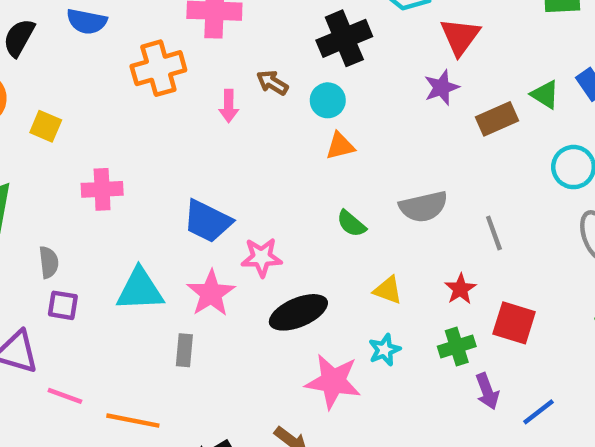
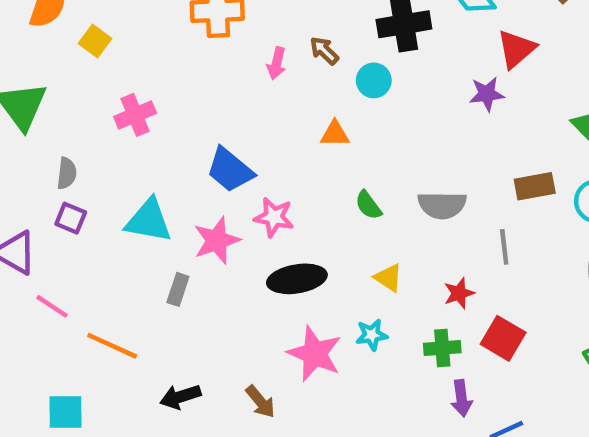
brown rectangle: (497, 119) -> (535, 186), moved
orange triangle: (340, 146) -> (335, 134), moved
pink cross: (102, 189) -> (135, 115), turned -33

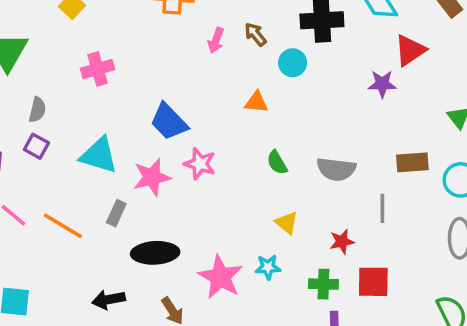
black ellipse: (297, 279) -> (155, 253), moved
red square: (503, 338) -> (373, 282), turned -36
orange line: (112, 346) -> (63, 226), moved

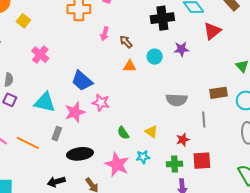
brown arrow: (255, 34) -> (126, 42), moved
cyan circle: (293, 63) -> (155, 57), moved
pink cross: (98, 69) -> (40, 55), turned -30
purple star: (382, 84) -> (181, 49), moved
green semicircle: (277, 163) -> (123, 133), moved

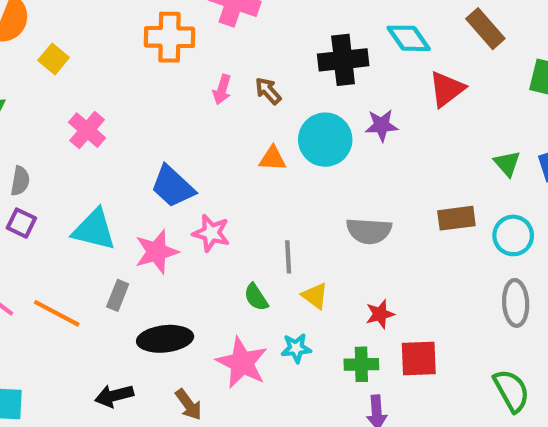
brown arrow: (126, 42) -> (268, 91), moved
cyan circle: (155, 57) -> (325, 140), size x1.6
gray line: (204, 120) -> (288, 257), moved

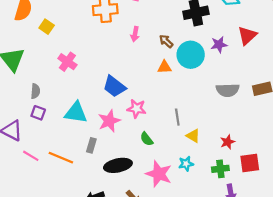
red triangle: (447, 89) -> (247, 36), moved
brown arrow: (268, 91) -> (166, 41), moved
gray semicircle: (369, 231) -> (228, 90), moved
green semicircle: (256, 297) -> (147, 139), moved

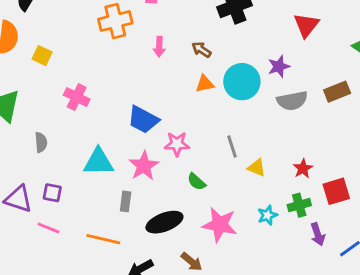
purple star: (219, 45) -> (279, 66), moved
cyan circle: (191, 55) -> (242, 82), moved
purple square: (38, 113) -> (52, 193), moved
orange line: (61, 158) -> (103, 239), moved
cyan star: (186, 164) -> (267, 215), moved

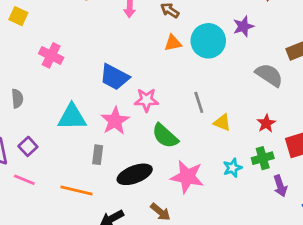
gray semicircle: (292, 101) -> (269, 75), moved, turned -136
green semicircle: (196, 182) -> (165, 136), size x1.5
purple square: (52, 193) -> (28, 146), turned 36

